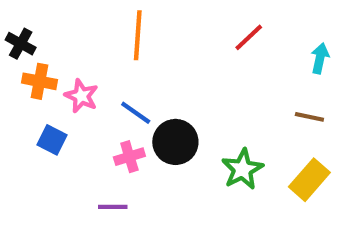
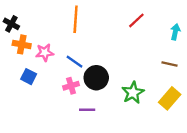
pink star: (81, 96) -> (45, 53), turned -30
purple line: (113, 207) -> (87, 110), moved

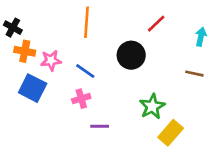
blue square: (29, 77) -> (33, 88), size x1.5
black circle: (96, 78) -> (131, 55), moved
yellow rectangle: (170, 98) -> (171, 133), moved

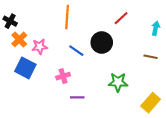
orange cross: (25, 51) -> (19, 39), turned 35
blue line: (85, 71) -> (76, 51), moved
green star: (152, 106) -> (118, 82), turned 30
yellow rectangle: (171, 133) -> (151, 103), moved

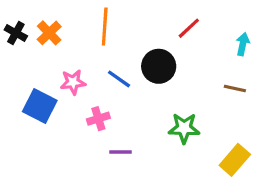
orange cross: (19, 39) -> (49, 33), moved
pink star: (40, 47) -> (73, 82), moved

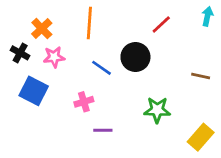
black cross: (16, 33) -> (20, 53), moved
cyan arrow: (243, 44) -> (207, 16), moved
pink star: (73, 82) -> (54, 57), moved

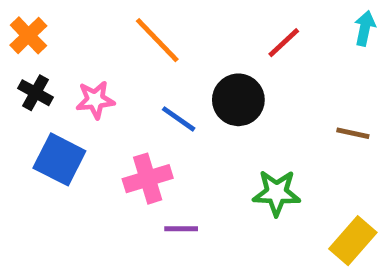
orange line: (89, 23) -> (157, 40), turned -48
orange cross: (42, 28) -> (28, 35), moved
pink cross: (84, 102) -> (148, 179), size x1.4

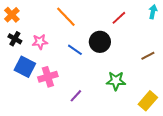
brown line: (353, 133) -> (148, 56), turned -40
pink cross: (148, 179) -> (48, 77), moved
purple line: (181, 229) -> (76, 96), turned -48

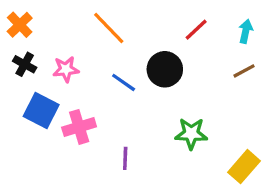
cyan arrow: (153, 12) -> (246, 31), moved
brown line: (148, 56) -> (244, 71), moved
purple line: (76, 96) -> (125, 158), turned -40

